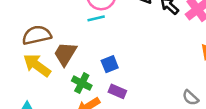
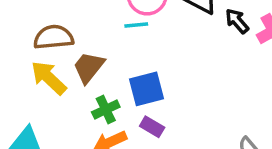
blue square: (110, 64) -> (147, 89), size x1.5
green cross: (82, 83) -> (106, 109), turned 30

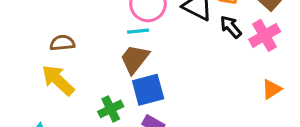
brown semicircle: (54, 37) -> (62, 43), size x0.7
brown trapezoid: (89, 67) -> (135, 59), moved

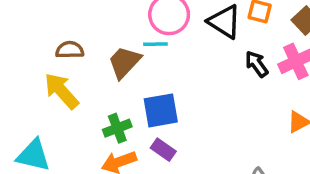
black arrow: (231, 27) -> (257, 64), moved
brown trapezoid: (135, 59) -> (124, 62), moved

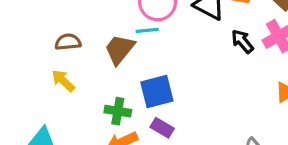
yellow arrow: (61, 91) -> (63, 81), size x0.7
green cross: (117, 128) -> (118, 111), turned 35

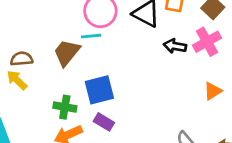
black arrow: (242, 41) -> (175, 46), turned -40
brown semicircle: (68, 42) -> (22, 59), moved

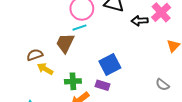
yellow arrow: (17, 80) -> (45, 69), moved
blue square: (99, 90) -> (110, 64), moved

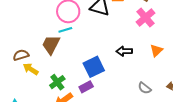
black arrow: (140, 21) -> (124, 51), moved
green cross: (73, 81) -> (57, 82), turned -35
purple rectangle: (102, 85) -> (86, 87), turned -48

